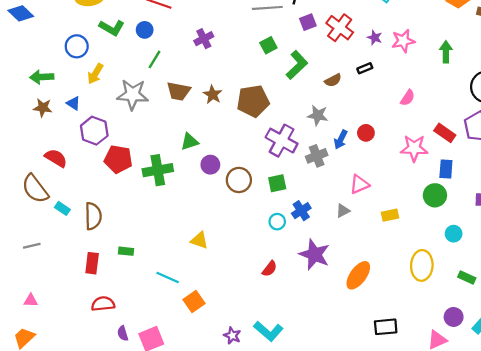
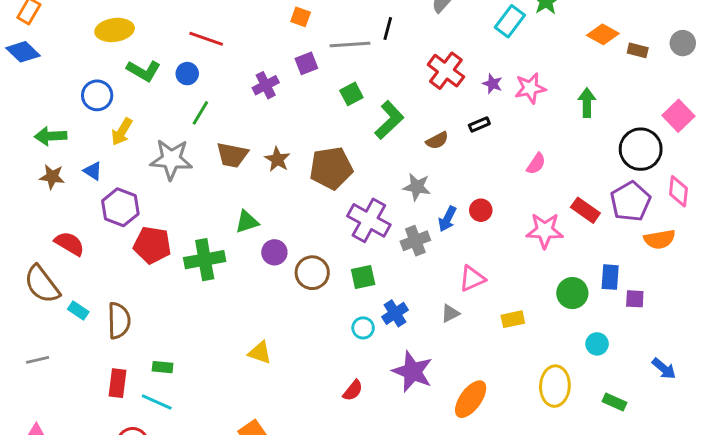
purple square: (308, 22) -> (306, 63), moved
blue rectangle: (446, 169) -> (610, 277), moved
cyan line: (168, 277) -> (157, 402), moved

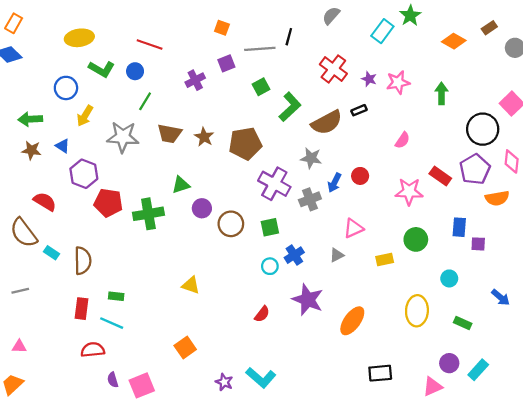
brown rectangle: (638, 50) -> (489, 28), moved, turned -48
brown semicircle: (437, 140) -> (327, 122), size x1.8
green circle: (572, 293) -> (416, 239), moved

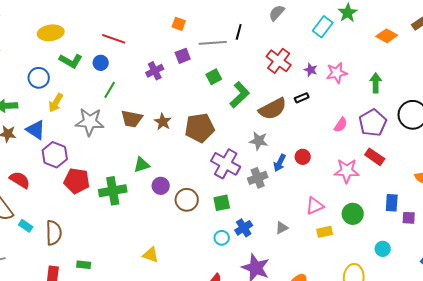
blue triangle: (63, 146) -> (36, 130), size x1.5
purple pentagon: (475, 169) -> (373, 123), moved
pink triangle: (353, 228) -> (315, 206), moved

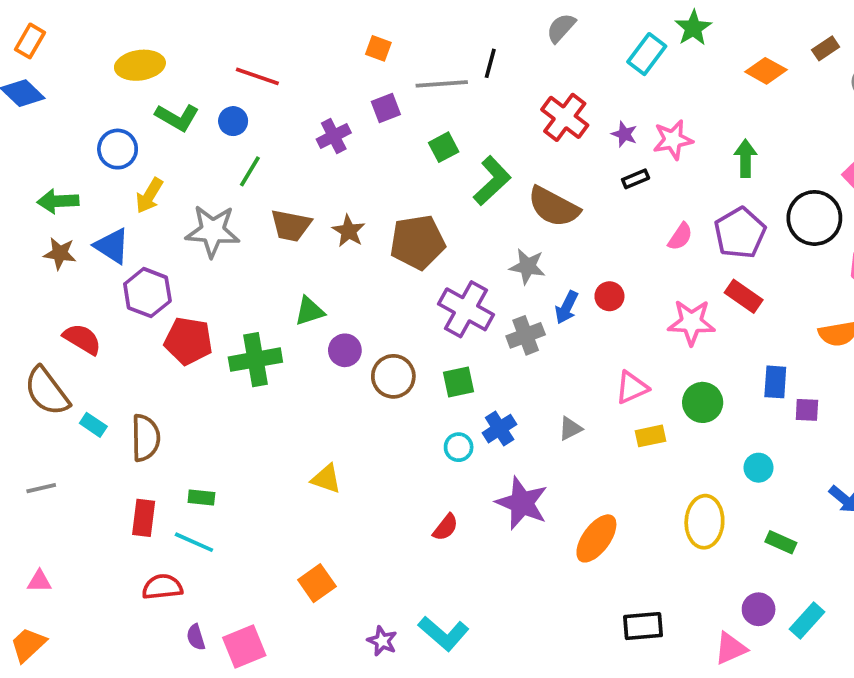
black rectangle: (302, 98) -> (636, 179), moved
brown semicircle: (273, 109) -> (554, 207), turned 56

